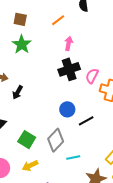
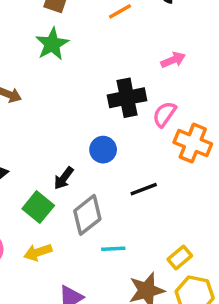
pink arrow: (69, 43) -> (173, 60), moved, turned 48
black arrow: (18, 92) -> (64, 178), moved
blue circle: (67, 109) -> (103, 150), moved

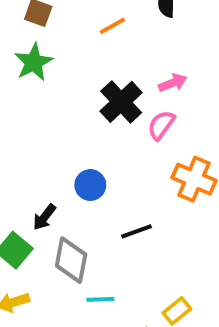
black cross: (127, 98) -> (121, 102), moved, turned -33
pink semicircle: (164, 114) -> (161, 125), moved
gray diamond: (87, 215) -> (71, 260), turned -42

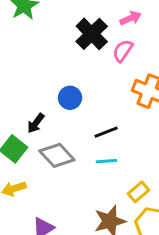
gray diamond: (71, 260) -> (57, 155), turned -52
cyan line: (100, 299) -> (106, 161), moved

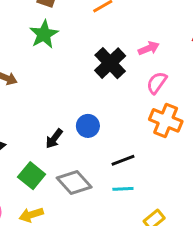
pink semicircle: (123, 51) -> (157, 83), moved
black arrow: (36, 123) -> (54, 139), moved

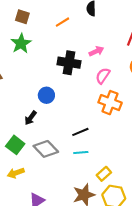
black cross: (110, 63) -> (69, 63), turned -35
blue circle: (88, 126) -> (46, 95), moved

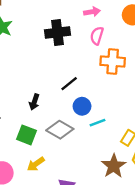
pink arrow: (96, 51) -> (92, 12), moved, turned 32
blue circle: (46, 95) -> (82, 106), moved
black line: (80, 132) -> (69, 84), moved

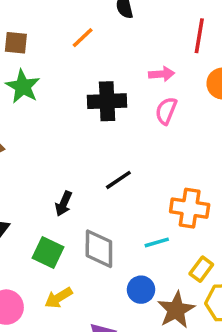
orange cross: (113, 61) -> (190, 208), moved
blue circle: (82, 106) -> (141, 290), moved
gray diamond: (60, 130) -> (99, 249), turned 56

